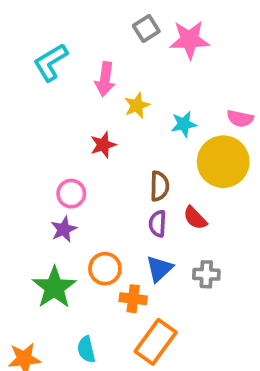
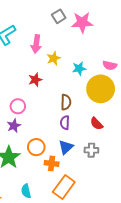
red semicircle: (195, 218) -> (97, 124), moved

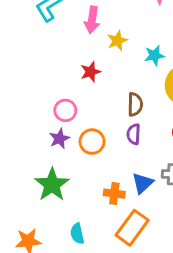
orange circle: (36, 147) -> (92, 142), moved
blue triangle: (66, 147) -> (143, 183), moved

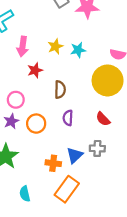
pink arrow: (92, 20) -> (23, 47), moved
cyan star: (154, 55) -> (78, 50), moved
brown semicircle: (135, 104) -> (60, 90), moved

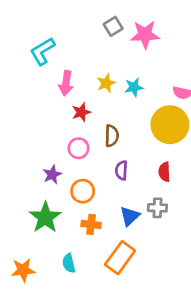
pink circle: (16, 100) -> (78, 148), moved
red semicircle: (103, 119) -> (164, 172), turned 42
orange circle: (36, 124) -> (83, 191), moved
orange cross: (53, 163) -> (91, 224), moved

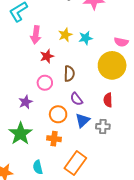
purple semicircle: (121, 170) -> (76, 99), turned -40
orange circle: (83, 191) -> (58, 114), moved
blue triangle: (130, 216) -> (83, 120), moved

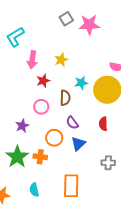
cyan star: (86, 38) -> (81, 83), moved
gray cross: (103, 126) -> (108, 163), moved
orange cross: (54, 139) -> (40, 157), moved
orange rectangle: (75, 163) -> (71, 186), turned -35

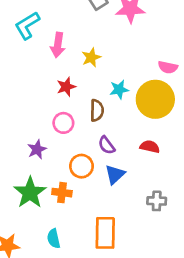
pink arrow: (32, 60) -> (58, 45), moved
red semicircle: (103, 124) -> (150, 147), turned 104

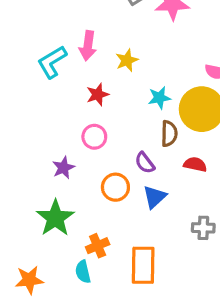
cyan L-shape: (27, 25) -> (52, 62), moved
brown semicircle: (97, 110) -> (169, 134), moved
orange cross: (62, 193) -> (98, 246), moved, turned -30

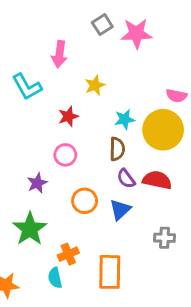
pink arrow: (88, 46) -> (59, 54), moved
cyan L-shape: (52, 62) -> (27, 87), turned -88
brown semicircle: (169, 134) -> (117, 149), moved
purple semicircle: (145, 163) -> (126, 179), moved
red semicircle: (195, 164) -> (157, 180), size x1.4

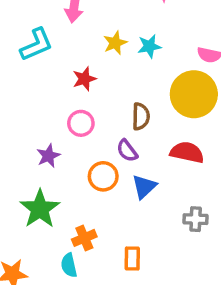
cyan L-shape: (27, 87) -> (36, 45), turned -84
cyan star: (125, 119) -> (149, 46), moved
purple semicircle: (126, 179) -> (127, 151), moved
orange rectangle: (110, 272) -> (132, 258), size x0.6

